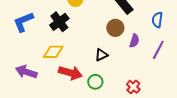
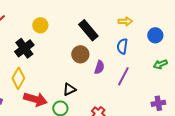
yellow diamond: (53, 52) -> (18, 78), turned -60
black triangle: (101, 55) -> (69, 89), moved

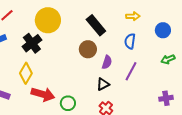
yellow circle: (40, 25) -> (48, 20), size x1.6
black triangle: (69, 89) -> (103, 84), moved

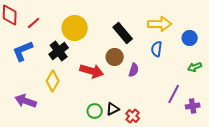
yellow arrow: (133, 16) -> (160, 24), size x1.6
purple line: (131, 71) -> (174, 94), moved
black triangle: (103, 84) -> (113, 109), moved
red arrow: (43, 94) -> (92, 71), moved

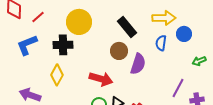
blue circle: (190, 38) -> (184, 34), moved
black cross: (59, 51) -> (63, 45), turned 36
purple semicircle: (134, 70) -> (138, 64), size x1.5
red arrow: (92, 71) -> (101, 79), moved

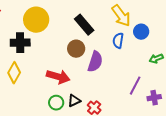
yellow arrow: (164, 18) -> (121, 16), turned 55

